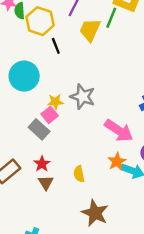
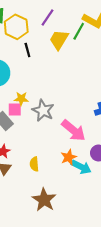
gray star: (83, 97) -> (43, 110), moved
pink square: (50, 115) -> (15, 110), turned 32

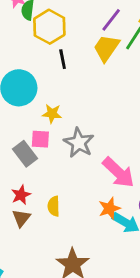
purple line: (48, 17) -> (111, 20), moved
yellow star: (21, 99) -> (52, 114), moved
yellow semicircle: (34, 164) -> (54, 206), moved

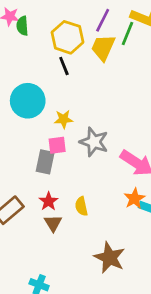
yellow hexagon: (49, 27) -> (68, 37), moved
gray rectangle: (25, 154) -> (45, 162), turned 60

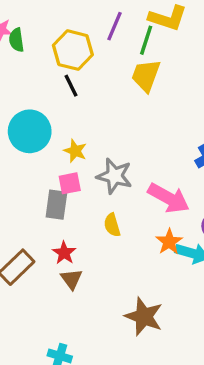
yellow trapezoid: (103, 48) -> (146, 76), moved
yellow star: (63, 119) -> (75, 151), turned 30
yellow semicircle: (81, 206) -> (112, 225), moved

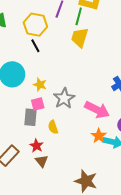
gray star: (114, 176) -> (64, 98), turned 30
yellow semicircle: (112, 225) -> (53, 127), moved

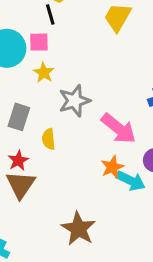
pink square: (38, 104) -> (39, 42), moved
brown triangle: (42, 161) -> (21, 185), size x1.5

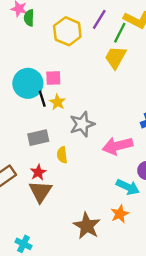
black line: (50, 14) -> (42, 99), moved
gray rectangle: (19, 117) -> (38, 138), turned 60
pink arrow: (119, 129) -> (118, 146), turned 128
orange star: (112, 167) -> (120, 214), moved

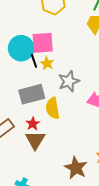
pink square: (53, 78) -> (43, 43), size x1.6
gray rectangle: (38, 138) -> (32, 94), size x1.4
yellow semicircle: (62, 155) -> (53, 108), size x1.5

